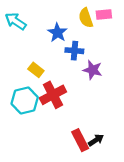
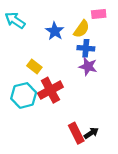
yellow semicircle: (86, 18) -> (82, 29), moved, turned -126
blue cross: (74, 51) -> (86, 48), moved

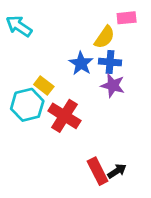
blue star: (55, 31) -> (81, 63), moved
red cross: (50, 90) -> (64, 116), turned -30
cyan hexagon: (24, 95) -> (27, 105), moved

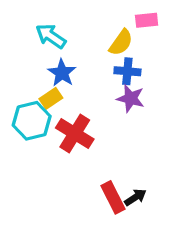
cyan arrow: (19, 26) -> (51, 36), moved
blue star: (81, 63) -> (62, 73), moved
yellow rectangle: (44, 86) -> (51, 98), turned -72

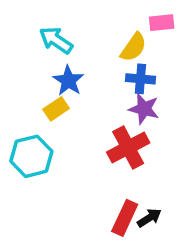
cyan hexagon: (32, 121) -> (31, 156), moved
red cross: (75, 134) -> (128, 147), moved, turned 30
red rectangle: (113, 197) -> (125, 218), turned 52

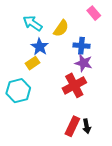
pink rectangle: (162, 23) -> (94, 13), turned 56
yellow semicircle: (133, 47) -> (61, 28), moved
black arrow: (149, 218) -> (87, 126), turned 112

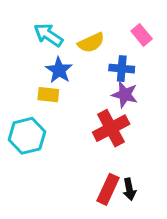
pink rectangle: (94, 13) -> (142, 35), moved
yellow semicircle: (61, 28) -> (91, 43), turned 30
yellow rectangle: (33, 63) -> (48, 95), turned 40

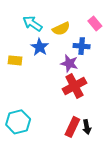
yellow rectangle: (48, 95) -> (15, 60), moved
purple star: (125, 95) -> (69, 63), moved
cyan hexagon: (27, 136) -> (18, 122), moved

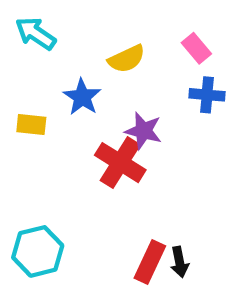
cyan arrow: (32, 24) -> (36, 33), moved
blue cross: (82, 46) -> (207, 95), moved
red cross: (74, 86) -> (120, 163), moved, turned -30

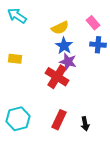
blue star: (82, 97) -> (64, 46), moved
red rectangle: (150, 262) -> (59, 120), moved

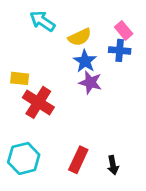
cyan arrow: (17, 16) -> (42, 21), moved
blue cross: (98, 45) -> (120, 50), moved
red cross: (57, 77) -> (38, 102), moved

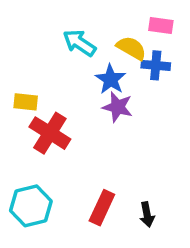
cyan arrow: (42, 21) -> (79, 43), moved
pink rectangle: (124, 30) -> (161, 26), moved, turned -42
yellow semicircle: (80, 37) -> (131, 48), moved, turned -125

